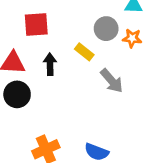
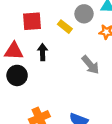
gray circle: (106, 29) -> (84, 14), moved
yellow rectangle: (84, 52) -> (65, 27), moved

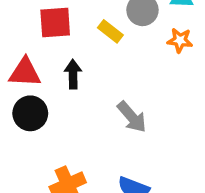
gray arrow: (90, 65) -> (132, 117), moved

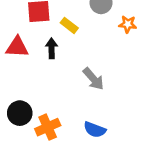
yellow rectangle: (110, 31) -> (69, 25), moved
black circle: (30, 113) -> (20, 113), moved

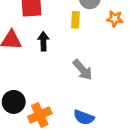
yellow rectangle: (69, 25) -> (75, 20), moved, turned 56

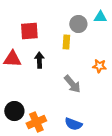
orange star: (115, 19) -> (99, 66), moved

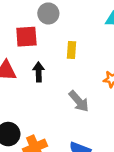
gray circle: (78, 24) -> (48, 13), moved

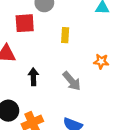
black arrow: (39, 72) -> (33, 77), moved

